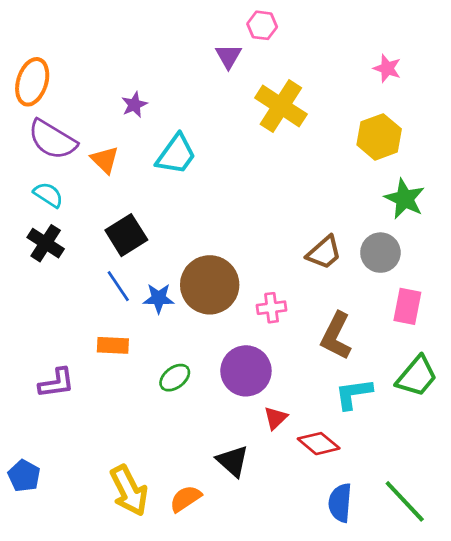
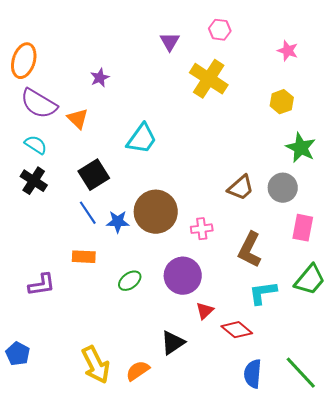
pink hexagon: (262, 25) -> (220, 30), moved
yellow hexagon: (379, 137) -> (282, 102), size x0.7
cyan trapezoid: (176, 154) -> (142, 139), moved
black triangle: (233, 461) -> (173, 343), turned 44

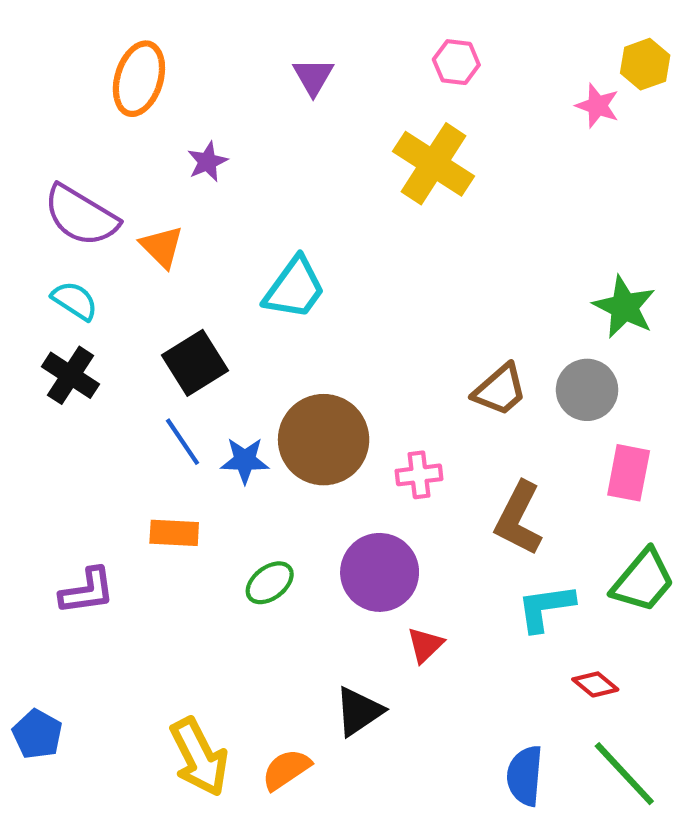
purple triangle: (170, 42) -> (313, 77), moved
orange ellipse: (24, 61) -> (139, 79), moved
yellow hexagon: (282, 102) -> (645, 64), moved
red diamond: (237, 330) -> (595, 684), moved, size x0.7

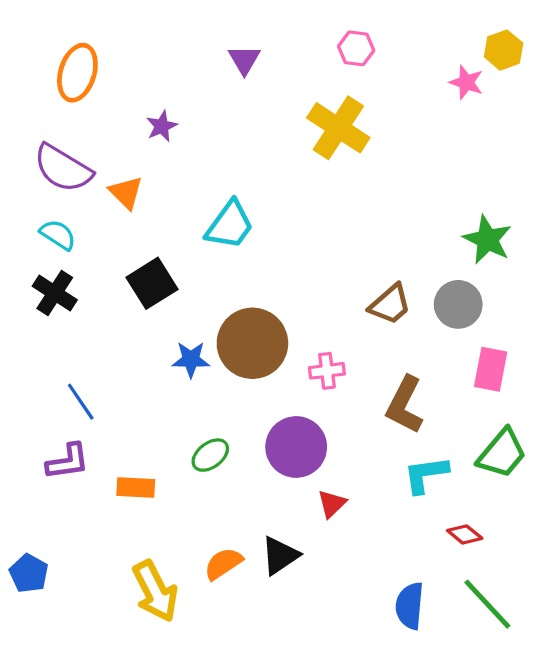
orange ellipse: (139, 79) -> (77, 73), moved
blue line: (183, 442) -> (81, 402), moved
orange rectangle: (174, 533) -> (136, 487), moved
orange semicircle: (286, 769) -> (223, 564), moved

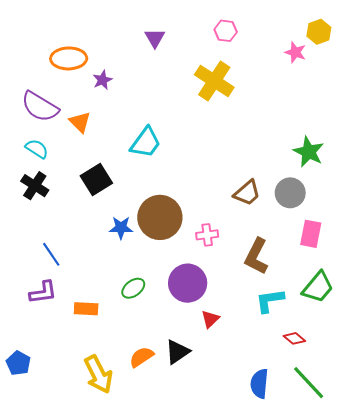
orange ellipse: (77, 73) -> (69, 58), moved, turned 72

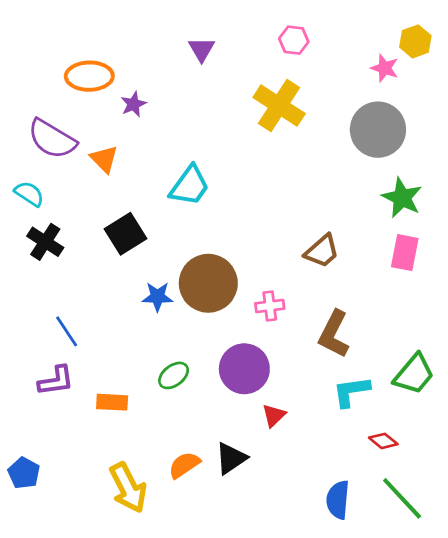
cyan semicircle: (37, 149) -> (29, 194), moved
gray circle: (290, 193) -> (378, 130), moved, size x1.4
pink rectangle: (311, 234) -> (405, 253), moved

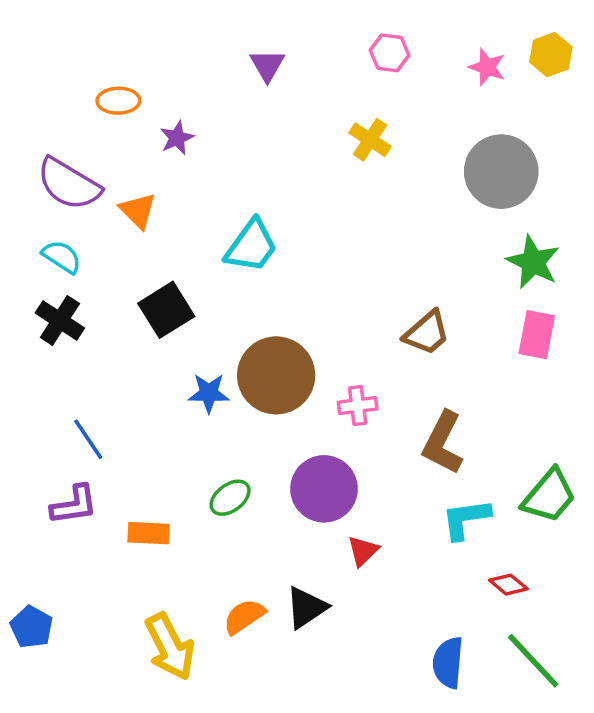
pink star: (385, 68) -> (487, 67), moved
orange ellipse: (89, 76) -> (118, 101), size x0.7
yellow cross: (279, 106) -> (370, 140), size x0.6
cyan semicircle: (29, 194) -> (62, 257), moved

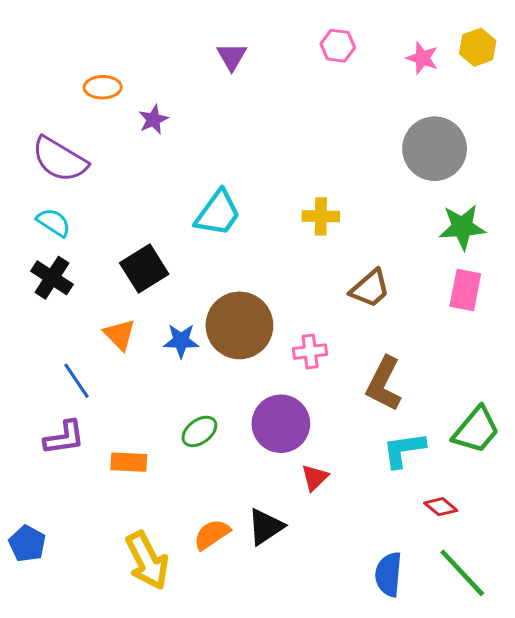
yellow cross: (370, 140) -> (321, 216), moved, turned -32
orange triangle: (138, 211) -> (120, 335), moved
green star: (533, 262) -> (462, 227), turned -30

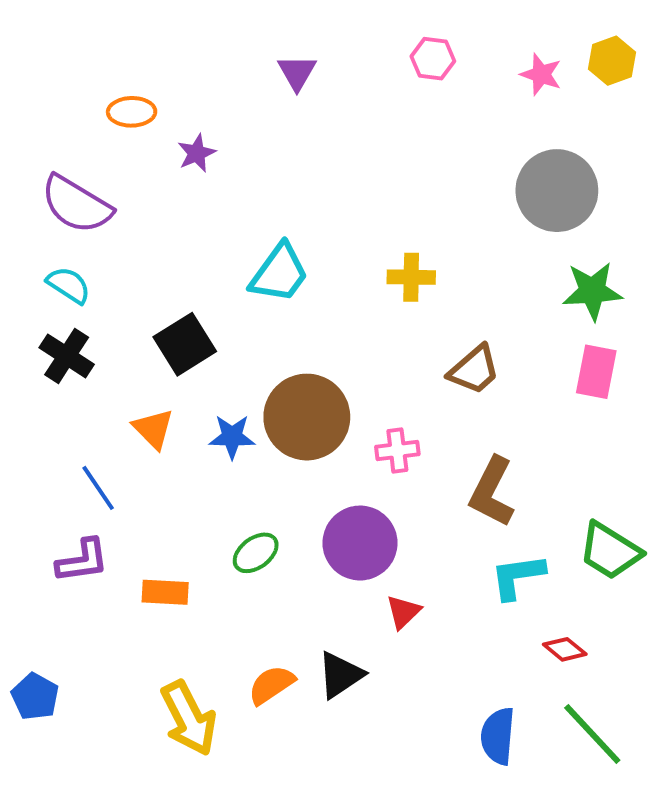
green trapezoid: (476, 430) -> (610, 551), turned 82

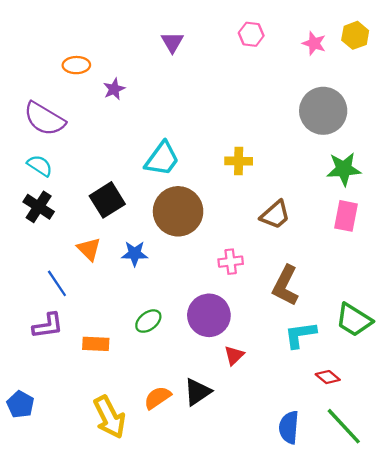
brown circle: (307, 417) -> (178, 211), moved

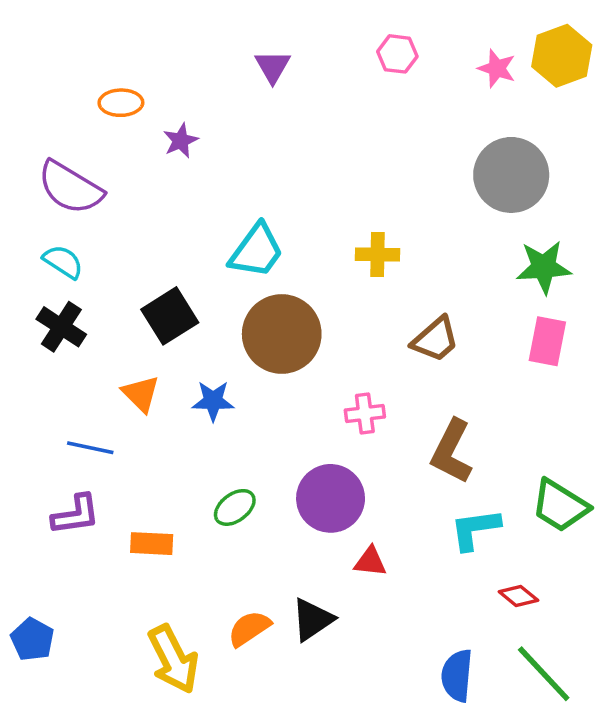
yellow hexagon: (355, 35) -> (562, 56), size x1.4
blue line: (57, 283) -> (90, 448), turned -44
red triangle: (234, 355) -> (370, 562), turned 50

